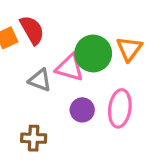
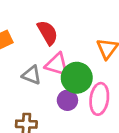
red semicircle: (32, 30) -> (48, 33), moved
green circle: (93, 54) -> (77, 78), moved

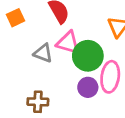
purple circle: (67, 100) -> (88, 87), moved

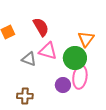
green circle: (88, 56) -> (75, 58), moved

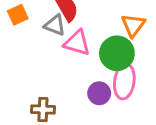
gray triangle: (29, 59) -> (55, 25), moved

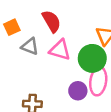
gray triangle: (55, 25) -> (30, 46), moved

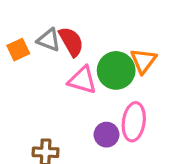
gray triangle: (30, 46) -> (49, 40), moved
green circle: (92, 58) -> (116, 70), moved

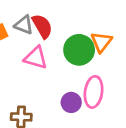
pink triangle: (82, 80) -> (36, 58), moved

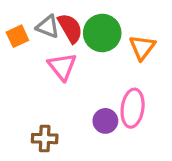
green circle: (79, 50) -> (102, 33), moved
pink triangle: (36, 58) -> (62, 67), turned 35

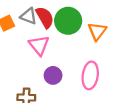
purple circle: (105, 121) -> (53, 75), moved

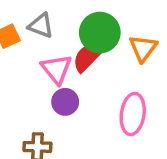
red semicircle: (45, 17) -> (88, 57), moved, turned -105
purple circle: (53, 75) -> (65, 102), moved

